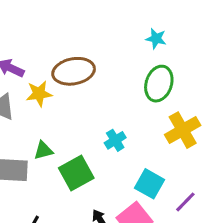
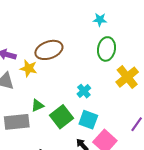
yellow star: (39, 94) -> (29, 68), turned 30
cyan square: (150, 184) -> (88, 120), moved

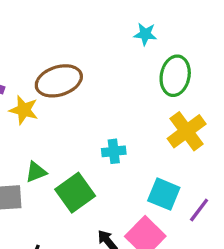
green ellipse: (106, 49) -> (175, 76), moved
cyan cross: (84, 91) -> (114, 151), turned 32
cyan square: (88, 120) -> (164, 194), moved

